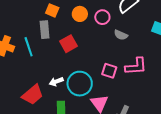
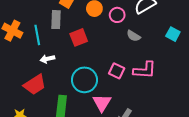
white arrow: (56, 82) -> (47, 59), moved

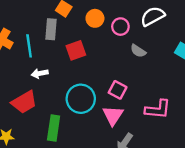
pink L-shape: (145, 70) -> (158, 109), moved
pink triangle: (102, 103) -> (113, 115), moved

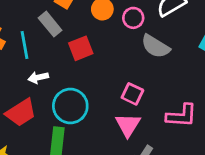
gray rectangle: (51, 29) -> (50, 24), turned -42
gray semicircle: (138, 51) -> (155, 46), size x1.5
cyan circle: (81, 99) -> (70, 106), moved

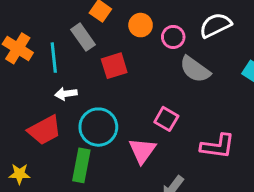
pink triangle: (128, 125) -> (142, 151), moved

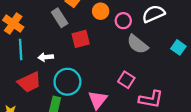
cyan line: (54, 58) -> (21, 50), moved
pink square: (166, 119) -> (126, 80), moved

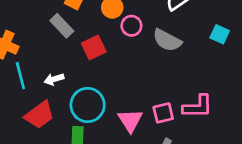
pink circle: (123, 21) -> (131, 26), moved
pink square: (126, 80) -> (163, 113), moved, turned -35

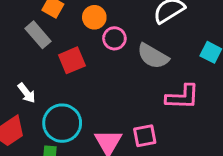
white arrow: (54, 79) -> (27, 93), turned -114
pink L-shape: (198, 107) -> (182, 97), moved

